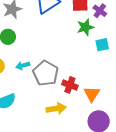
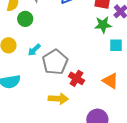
cyan arrow: (23, 66) -> (34, 50), turned -40
orange triangle: (92, 94) -> (110, 81), moved, turned -42

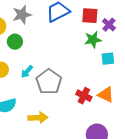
red cross: (76, 78) -> (84, 96), moved
yellow arrow: (58, 99) -> (38, 118), moved

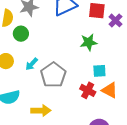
green star: (93, 40) -> (89, 42), moved
cyan square: (108, 59) -> (99, 71), moved

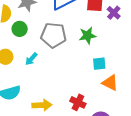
gray pentagon: (53, 75) -> (54, 35), moved, turned -30
red cross: (88, 90) -> (78, 102), moved

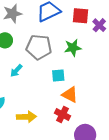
cyan square: (99, 64) -> (58, 75), moved
orange triangle: (110, 83) -> (70, 95), moved

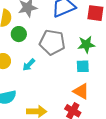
cyan square: (58, 75) -> (83, 66), moved

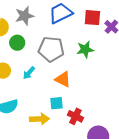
cyan square: (83, 66) -> (57, 103), moved
orange triangle: (81, 91) -> (63, 79), moved

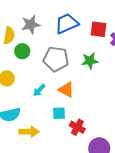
cyan arrow: (29, 73) -> (39, 90), moved
yellow arrow: (39, 119) -> (29, 132), moved

